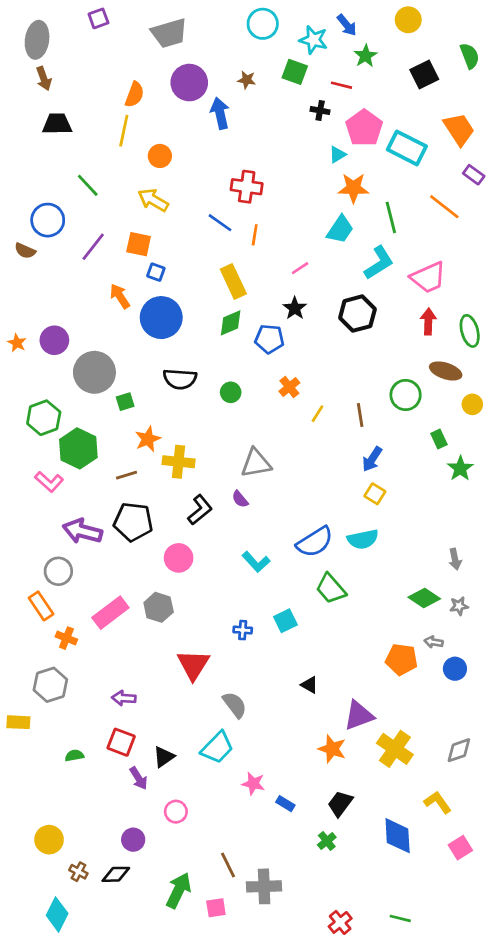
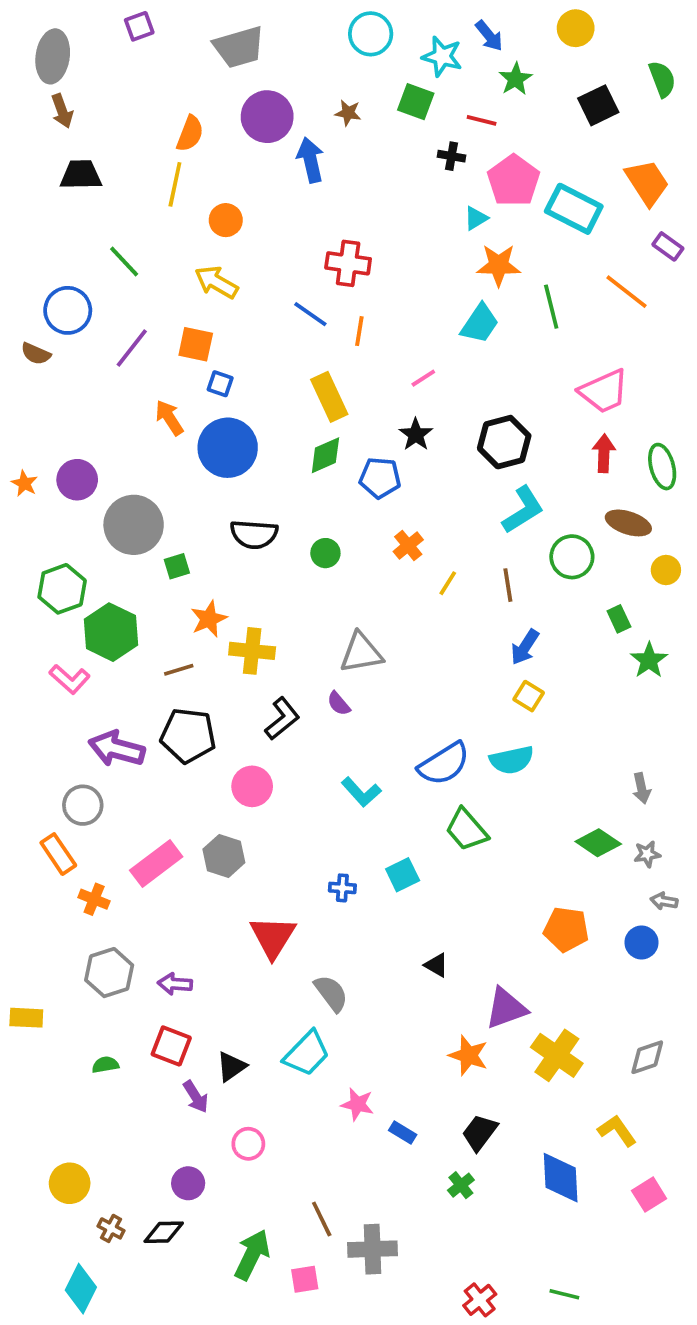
cyan L-shape: (379, 263) -> (523, 510), moved
gray arrow: (434, 642) -> (664, 901), moved
gray hexagon: (50, 685) -> (109, 973), moved

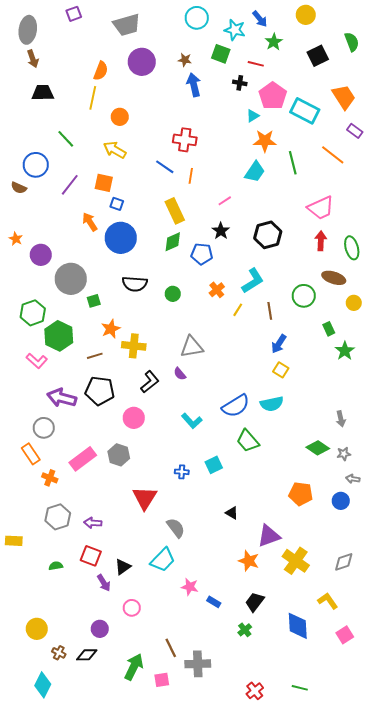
blue arrow: (310, 160) -> (194, 85), moved
orange star: (24, 483) -> (16, 239), moved
cyan L-shape: (523, 510) -> (253, 281), moved

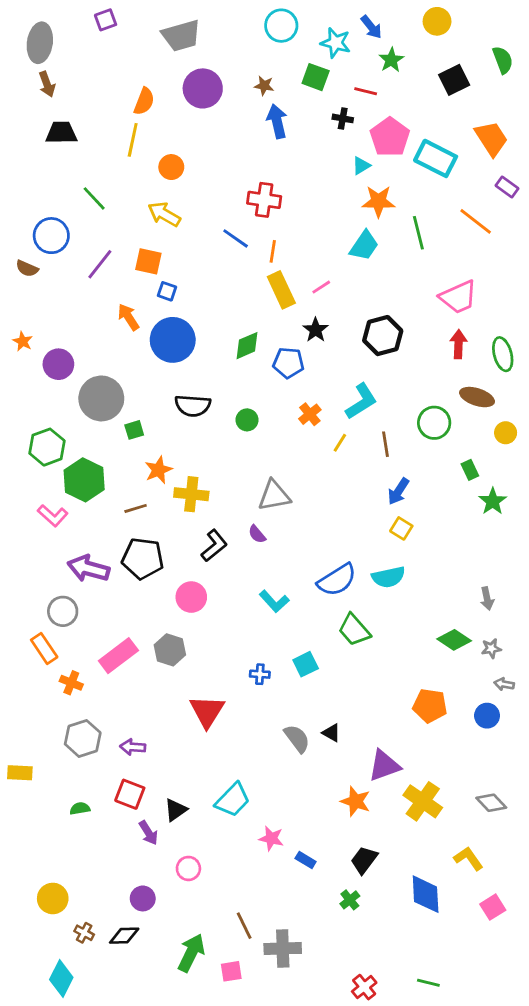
yellow rectangle: (175, 211) -> (281, 290), moved
gray semicircle: (176, 528) -> (297, 738), moved
gray diamond: (344, 562) -> (491, 803), turned 65

